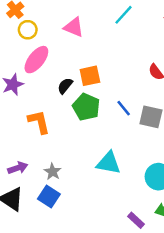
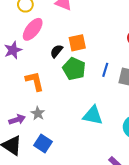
blue line: (124, 108) -> (105, 70), turned 56
gray star: (53, 172) -> (38, 113), moved

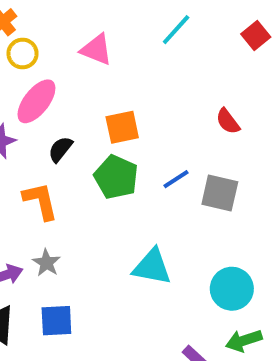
black semicircle: (56, 51) -> (60, 149), moved
blue line: (105, 70) -> (176, 179), turned 40
blue square: (43, 143) -> (56, 321), turned -36

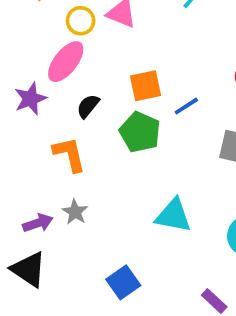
yellow circle: (23, 54) -> (81, 21), moved
blue line: (176, 179) -> (186, 106), moved
blue square: (56, 321) -> (123, 282), moved, turned -32

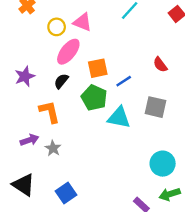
pink ellipse: (66, 62) -> (68, 52), moved
cyan triangle: (173, 216) -> (119, 118), moved
purple arrow: (38, 223) -> (29, 140), moved
blue square: (123, 282) -> (66, 193), moved

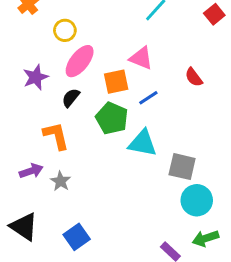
pink triangle: (82, 22) -> (141, 58), moved
purple star: (25, 76) -> (36, 77), moved
gray square: (155, 107) -> (182, 167), moved

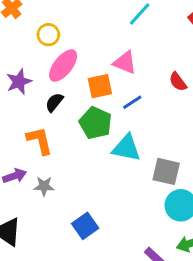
gray star: (61, 181) -> (44, 186), turned -30
blue square: (77, 237) -> (85, 226), moved

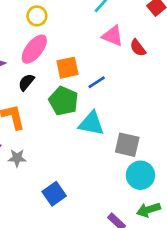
yellow circle: (48, 35) -> (37, 16), moved
pink triangle: (125, 63) -> (113, 36), moved
red semicircle: (178, 82) -> (138, 48), moved

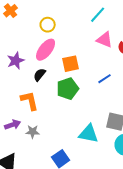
blue line: (97, 82) -> (105, 79), moved
green pentagon: (63, 101) -> (68, 89), turned 30
cyan triangle: (91, 123) -> (89, 134), moved

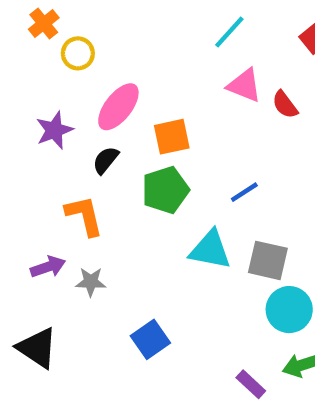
yellow circle: (48, 25) -> (78, 53), moved
blue line: (105, 79) -> (244, 192), moved
cyan triangle: (89, 134) -> (210, 250), moved

